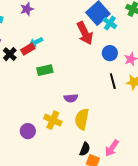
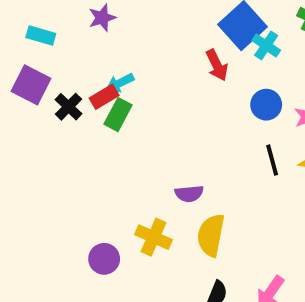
red arrow: (85, 33) -> (217, 65), size x0.7
green rectangle: (45, 70) -> (118, 115), moved, turned -49

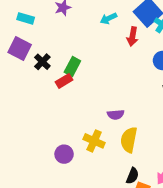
red arrow: (217, 65) -> (132, 36), turned 36
cyan arrow: (120, 83) -> (108, 18), moved
red rectangle: (104, 97) -> (64, 81), moved

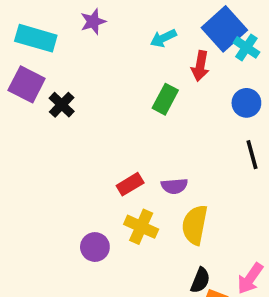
cyan rectangle: (26, 18) -> (36, 38), size x1.5
green rectangle: (72, 66) -> (165, 99), moved
red rectangle: (64, 81) -> (130, 184), moved

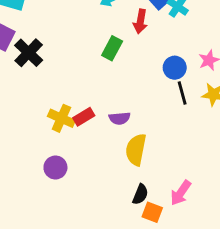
blue circle: (246, 103) -> (175, 68), moved
black cross: (62, 105) -> (29, 53), size x1.4
yellow cross: (141, 227) -> (61, 118), moved

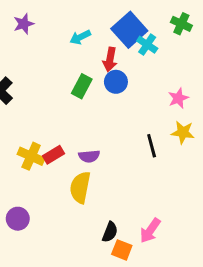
blue circle: (175, 68) -> (116, 82), moved
black line: (182, 93) -> (152, 146), moved
yellow semicircle: (136, 150) -> (80, 187), moved
purple circle: (55, 167) -> (18, 219), moved

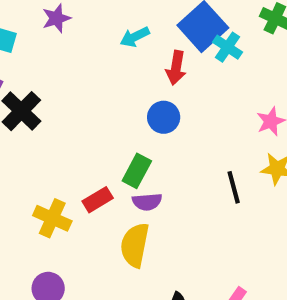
blue circle: (116, 82) -> (164, 117), moved
green rectangle: (82, 86) -> (137, 171), moved
yellow cross: (31, 156) -> (52, 218), moved

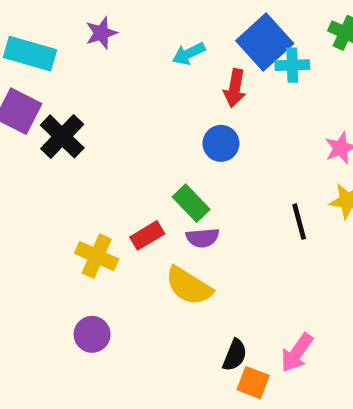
cyan cross: (228, 47) -> (292, 65), turned -36
green rectangle: (137, 171) -> (191, 203), turned -72
yellow semicircle: (135, 245) -> (189, 286), turned -69

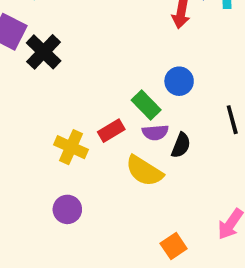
blue circle: (221, 143) -> (179, 81), moved
black semicircle: (235, 355) -> (181, 145), moved
orange square: (253, 383) -> (174, 246), moved, turned 35

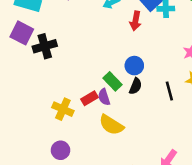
black cross: (44, 52) -> (45, 46), turned 30
purple semicircle: (155, 132) -> (104, 97), moved, turned 77
black semicircle: (181, 145) -> (136, 86), moved

